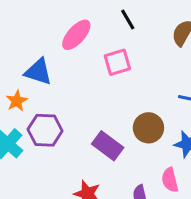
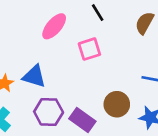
blue triangle: (38, 72) -> (34, 76), moved
purple hexagon: (45, 130) -> (49, 112), moved

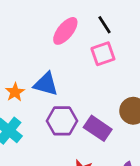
black line: (98, 13) -> (104, 25), moved

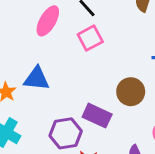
purple hexagon: (62, 121) -> (66, 133), moved

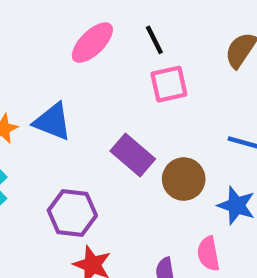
pink square: (90, 38) -> (169, 84), moved
purple rectangle: (97, 116) -> (133, 155), moved

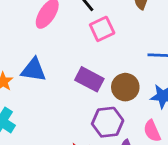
purple hexagon: (72, 213) -> (108, 122), moved

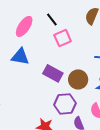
blue triangle: (34, 70) -> (20, 57), moved

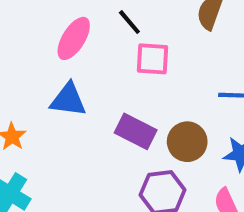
pink square: (63, 38) -> (152, 59), turned 30

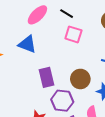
black line: (129, 22) -> (67, 14), turned -32
purple rectangle: (136, 131) -> (46, 77), moved, turned 36

